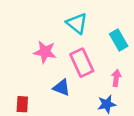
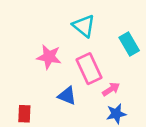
pink arrow: (116, 78) -> (111, 89), moved, turned 49

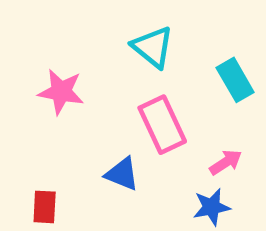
pink star: (49, 57) -> (61, 92), moved
pink arrow: (111, 89) -> (226, 162), moved

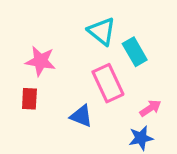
cyan rectangle: (235, 80) -> (135, 52), moved
red rectangle: (45, 207) -> (29, 99), moved

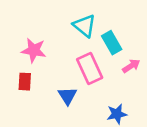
pink arrow: (150, 108) -> (131, 66), moved
blue triangle: (81, 116) -> (68, 96), turned 36

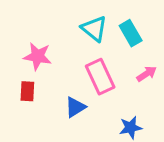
cyan rectangle: (112, 43) -> (131, 33), moved
blue triangle: (68, 96) -> (75, 107), turned 30

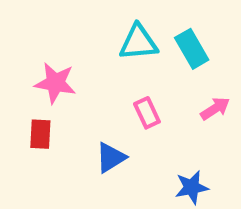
cyan triangle: (94, 29) -> (138, 42), turned -44
pink rectangle: (100, 77) -> (147, 113), size x0.6

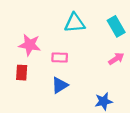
cyan rectangle: (192, 49) -> (116, 26), moved
pink rectangle: (147, 113) -> (60, 58), moved, turned -63

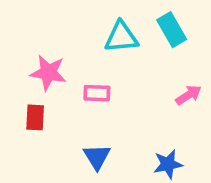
cyan rectangle: (116, 26) -> (172, 30), moved
blue triangle: (60, 85) -> (97, 157), moved, turned -30

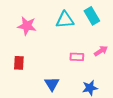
pink star: (48, 73) -> (27, 26), moved
pink rectangle: (97, 93) -> (77, 57), moved

